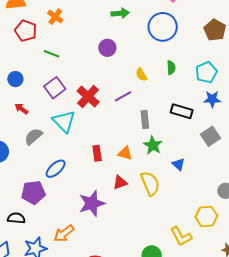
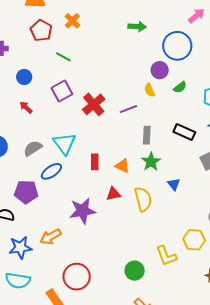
purple circle: (107, 48) -> (160, 70), moved
green semicircle: (171, 68) -> (180, 87), turned 48
cyan triangle: (64, 121) -> (64, 144), moved
gray semicircle: (33, 136) -> (33, 148), moved

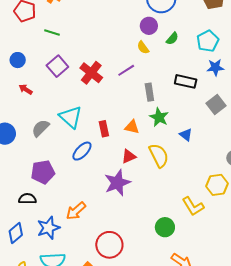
blue ellipse: (51, 171) -> (82, 151), moved
purple star: (82, 211) -> (117, 183), moved

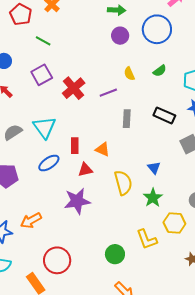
purple circle: (149, 26) -> (120, 36), moved
green star: (159, 117) -> (153, 198), moved
red triangle: (129, 156) -> (85, 170), moved

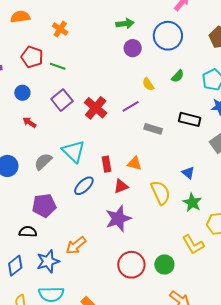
red pentagon: (21, 14) -> (32, 57), moved
gray rectangle: (127, 119) -> (153, 129), turned -66
red circle: (57, 260) -> (131, 265), moved

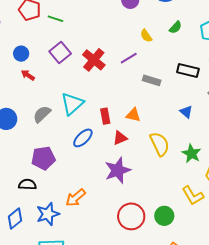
blue circle: (22, 93) -> (21, 54), moved
cyan triangle: (74, 151) -> (72, 104), turned 35
blue triangle: (188, 173) -> (186, 112), moved

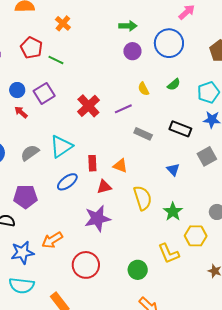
purple square: (60, 52) -> (44, 93), moved
red circle: (131, 216) -> (86, 265), moved

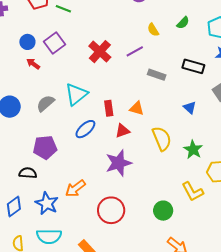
blue star: (22, 253) -> (47, 203), turned -30

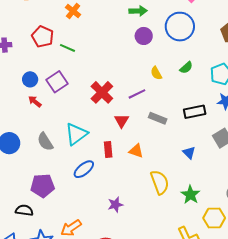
black rectangle: (193, 66) -> (195, 112), turned -30
gray semicircle: (46, 103) -> (45, 142), turned -84
red triangle: (122, 131) -> (122, 121), moved, turned -42
purple star: (119, 163) -> (115, 205), size x0.6

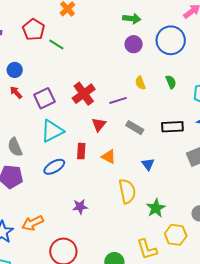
green semicircle: (186, 68) -> (171, 82), turned -80
purple square: (57, 82) -> (44, 98), moved
gray semicircle: (45, 142) -> (15, 147), moved
blue triangle: (189, 153) -> (148, 164), moved

